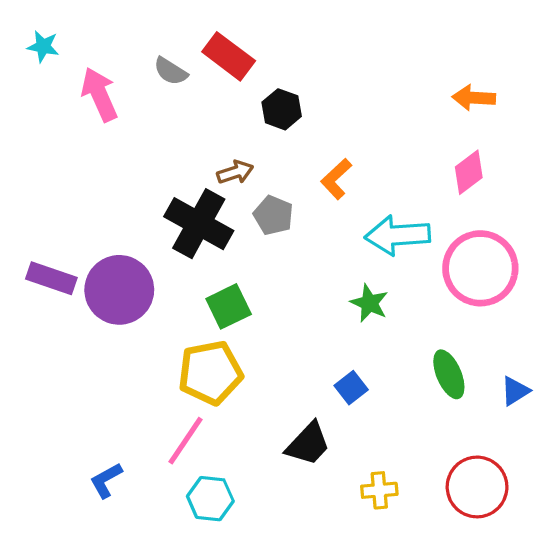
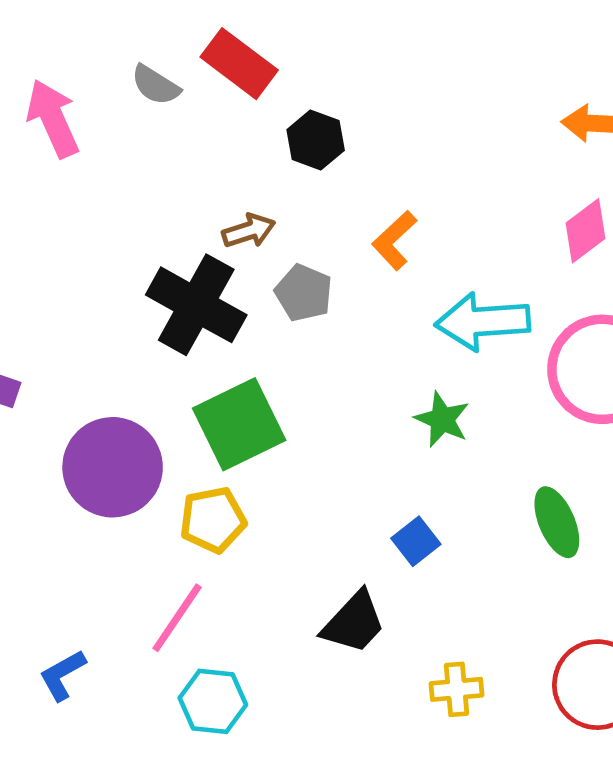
purple circle: (119, 290) -> (113, 467), moved
green square: (229, 306) -> (239, 424), size x1.4
yellow pentagon: (210, 373) -> (213, 520), size x0.7

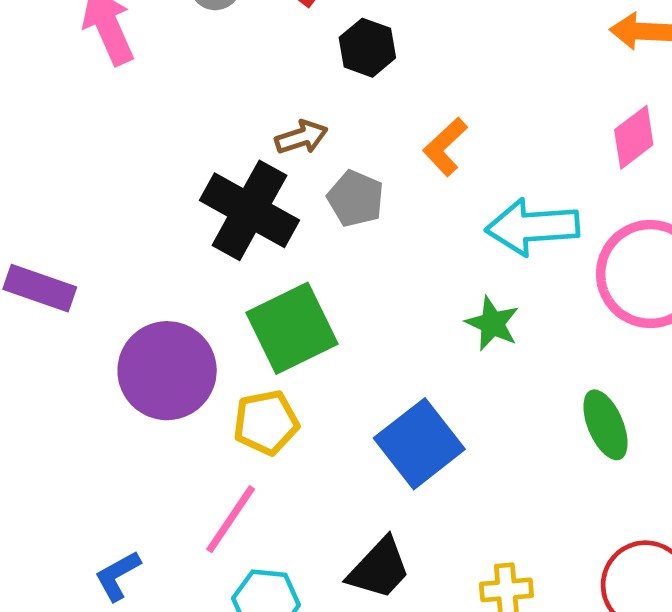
blue square: (416, 541) -> (419, 444), moved, size x1.8
black trapezoid: (354, 623) -> (379, 569), moved

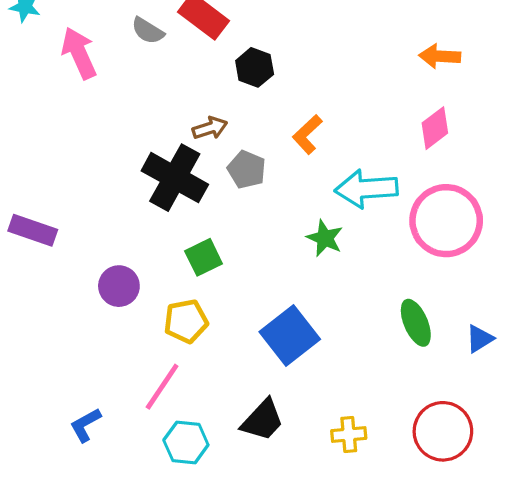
green star: (492, 323) -> (325, 238), moved
green square: (292, 328) -> (204, 257), size x0.6
purple circle: (167, 371) -> (119, 286), size x0.6

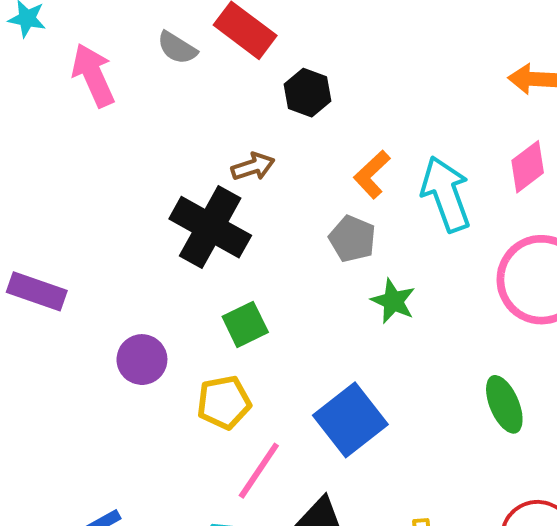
gray pentagon: (247, 170) -> (352, 239), moved
cyan arrow: (366, 189) -> (446, 194), moved, turned 74
pink line: (162, 387) -> (259, 471), moved

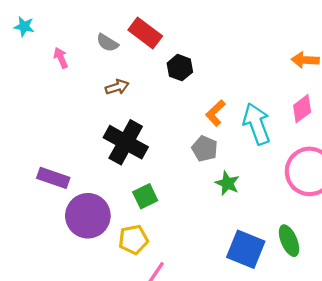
pink arrow: (93, 75) -> (61, 58), size x0.6
brown arrow: (253, 167) -> (117, 87), moved
purple rectangle: (37, 291) -> (53, 178), moved
purple circle: (142, 360) -> (88, 216), size x1.6
blue square: (350, 420) -> (246, 249), moved, turned -30

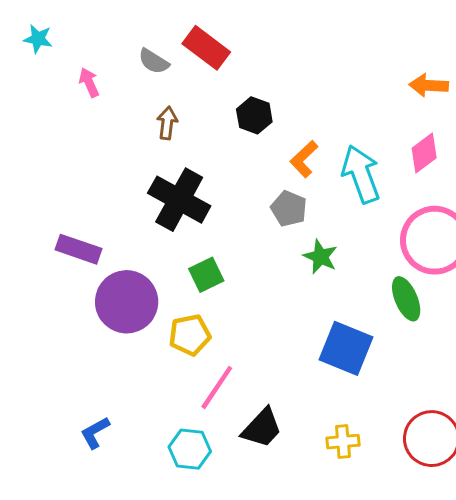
black hexagon: (180, 68) -> (254, 115), moved
brown arrow: (117, 87) -> (167, 123), turned -65
green ellipse: (289, 241) -> (406, 299), moved

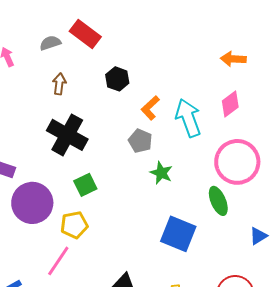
gray semicircle: (154, 61) -> (50, 43), turned 130
pink line: (217, 387) -> (58, 261), moved

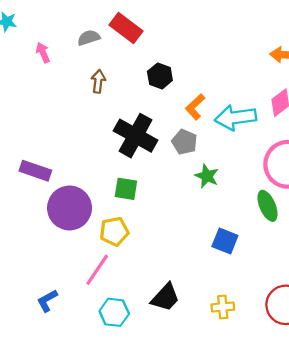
cyan arrow: (188, 118) -> (236, 117), turned -78
black cross: (67, 135) -> (136, 136), moved
green square: (85, 185) -> (126, 189), turned 35
blue square: (178, 234) -> (225, 241), size x0.7

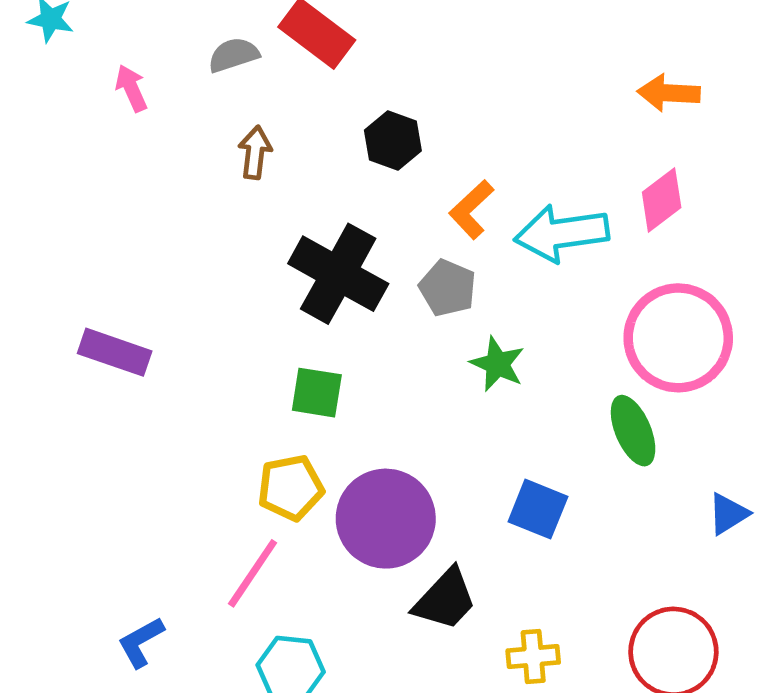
purple circle: (69, 208) -> (386, 519), moved
black trapezoid: (165, 297) -> (445, 599), moved

